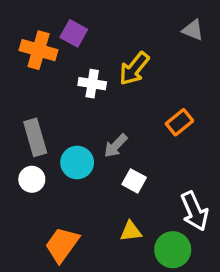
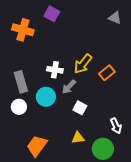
purple square: (74, 33) -> (52, 14), moved
yellow arrow: (134, 69) -> (83, 64), moved
white cross: (92, 84) -> (55, 70), moved
white arrow: (195, 211) -> (116, 126), size x0.7

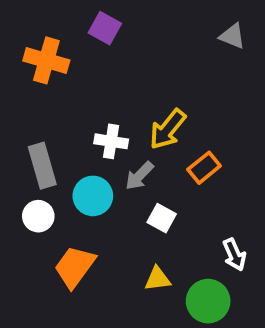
orange rectangle: (107, 73) -> (204, 168), moved
orange trapezoid: (37, 146) -> (75, 267), moved

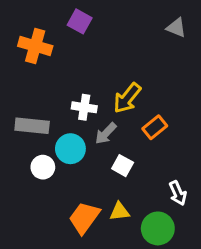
gray rectangle: (42, 166) -> (32, 126), turned -68
white circle: (38, 216) -> (43, 167), moved
orange trapezoid: (75, 267) -> (84, 218), moved

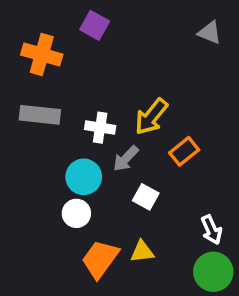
gray rectangle: (32, 126) -> (40, 115), moved
white circle: (43, 167) -> (76, 213), moved
green circle: (158, 228) -> (213, 272), moved

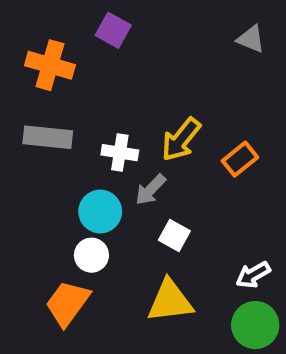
orange rectangle: (184, 151) -> (240, 159), moved
white arrow: (211, 230) -> (253, 275), turned 84
yellow triangle: (142, 252) -> (170, 301), size x1.6
orange trapezoid: (100, 259) -> (67, 303), moved

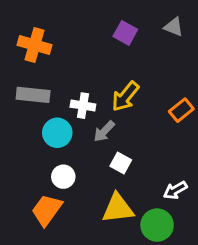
purple square: (113, 30) -> (125, 33), moved
orange rectangle: (240, 159) -> (181, 110), moved
cyan circle: (100, 211) -> (57, 133), moved
green circle: (255, 325) -> (157, 225), moved

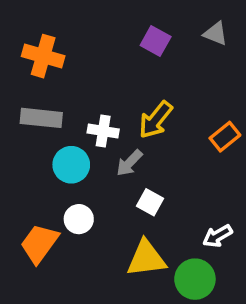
orange trapezoid: (47, 210) -> (39, 243), moved

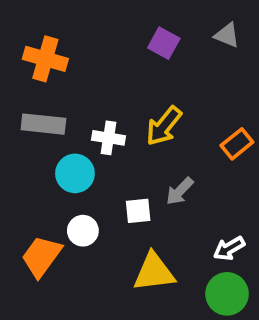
gray arrow: (129, 163) -> (180, 191), moved
white square: (150, 202) -> (138, 211), moved, turned -35
green circle: (195, 279) -> (227, 294), moved

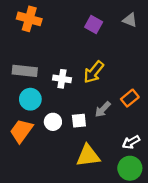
orange cross: (45, 59) -> (29, 19), moved
orange rectangle: (237, 144) -> (130, 98), moved
cyan circle: (75, 173) -> (30, 99), moved
white circle: (83, 231) -> (53, 122), moved
orange trapezoid: (41, 256) -> (21, 131), moved

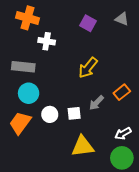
white cross: (62, 79) -> (47, 41), moved

